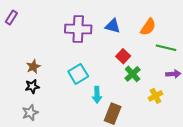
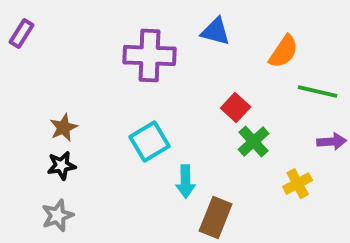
blue triangle: (113, 26) -> (216, 31), moved

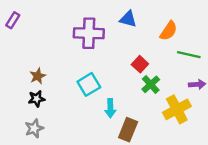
yellow cross: (298, 184) -> (177, 109), size x1.6

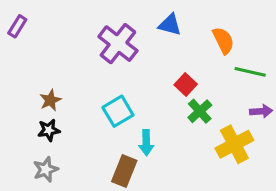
orange semicircle: (169, 31) -> (223, 40), turned -60
purple cross: (89, 33) -> (118, 44), turned 36
brown rectangle: (128, 130) -> (124, 171), moved

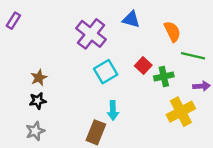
cyan square: (118, 111) -> (106, 72), moved
green cross: (200, 111) -> (164, 76), moved, turned 30

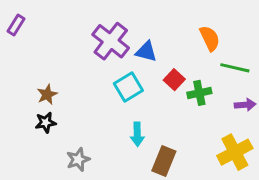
blue triangle: (131, 19) -> (146, 52), moved
yellow cross: (181, 112) -> (235, 152), moved
gray star: (35, 131) -> (78, 159), moved
brown rectangle: (96, 132) -> (164, 161), moved

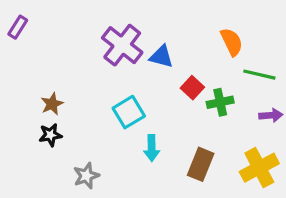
cyan square: (128, 87) -> (129, 112), moved
brown rectangle: (164, 161) -> (201, 164), moved

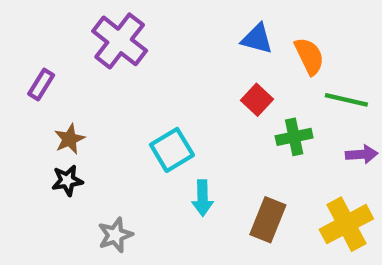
purple rectangle: (18, 27) -> (41, 85), moved
purple cross: (122, 45) -> (120, 41), moved
blue triangle: (161, 57) -> (257, 39), moved
red square: (192, 88) -> (257, 100), moved

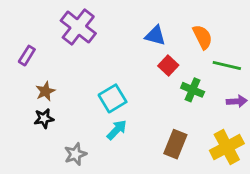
blue triangle: (257, 39) -> (155, 36), moved
green cross: (294, 137) -> (193, 90), turned 35
cyan arrow: (202, 198) -> (117, 130), moved, turned -135

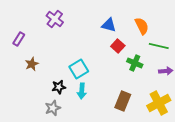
purple cross: (78, 27) -> (55, 19), size x0.7
black star: (44, 118) -> (59, 87), moved
cyan arrow: (117, 130) -> (82, 91), turned 140

